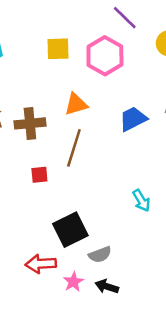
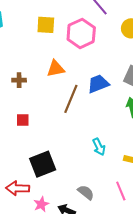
brown cross: (30, 123) -> (19, 80), size x0.6
brown line: (74, 148) -> (71, 99), moved
gray semicircle: (100, 255) -> (86, 192), moved, turned -126

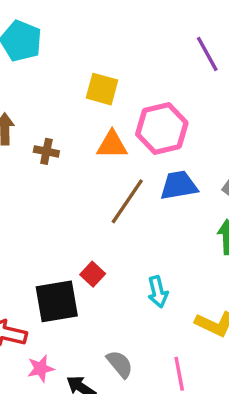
yellow square: (46, 25) -> (102, 89), moved
pink hexagon: (81, 33) -> (162, 129), moved
red square: (23, 120) -> (93, 274), moved, turned 32

